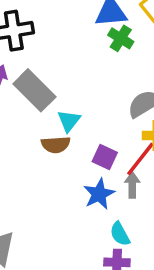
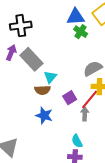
purple square: (105, 157) -> (70, 98), turned 32
blue star: (99, 194) -> (44, 115), moved, turned -30

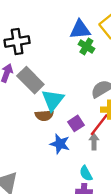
cyan triangle: (50, 77) -> (53, 100), size x1.5
blue star: (44, 115) -> (60, 144), moved

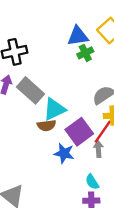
green cross: (86, 46) -> (85, 53), turned 35
cyan triangle: (53, 100) -> (54, 109), turned 30
purple square: (76, 123) -> (79, 132), size x1.6

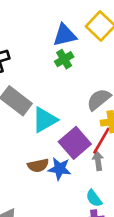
green cross: (85, 53) -> (64, 59), moved
brown semicircle: (46, 125) -> (38, 165), moved

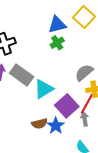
blue star: (60, 169) -> (56, 126), turned 30

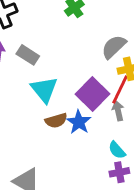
gray rectangle: (22, 75) -> (28, 55), size x0.7
cyan triangle: (44, 89) -> (44, 90), moved, turned -35

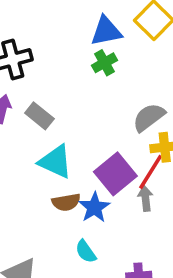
cyan triangle: (44, 90) -> (55, 162), turned -32
cyan semicircle: (117, 150) -> (86, 252), moved

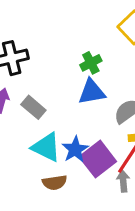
blue triangle: (106, 31) -> (92, 92), moved
blue star: (94, 207) -> (75, 149), moved

